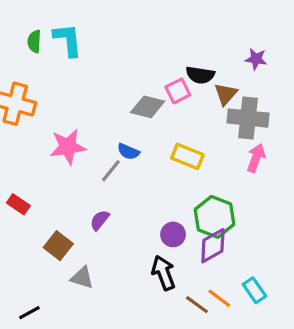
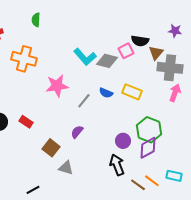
cyan L-shape: (68, 40) -> (85, 57), moved, turned 145
blue semicircle: (128, 152) -> (106, 93), moved
cyan rectangle: (254, 290) -> (174, 176), turned -42

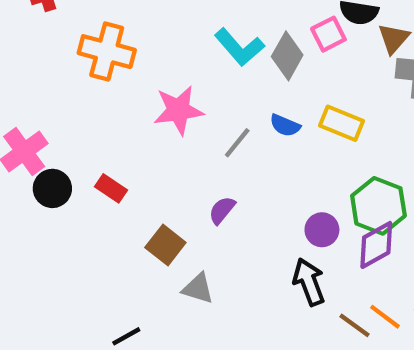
gray diamond: (107, 61) -> (287, 56), turned -75

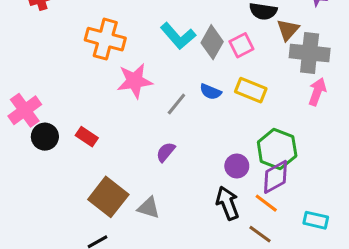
pink square: (328, 34) -> (241, 45), moved
orange cross: (107, 52) -> (105, 39), moved
brown square: (165, 245) -> (108, 197), moved, size x1.4
orange line: (385, 317) -> (266, 203), moved

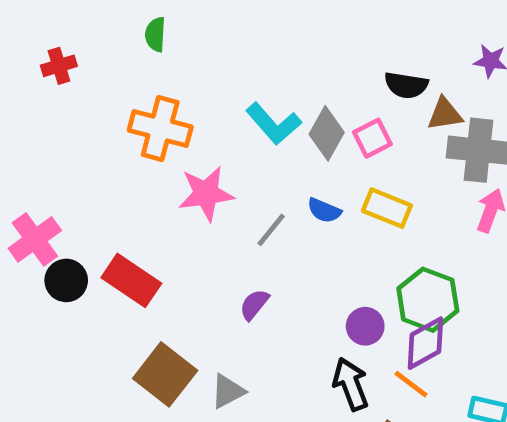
brown triangle: (288, 30) -> (445, 114), turned 40
red rectangle: (87, 137) -> (131, 280), size x1.6
gray triangle: (149, 208) -> (228, 391), turned -45

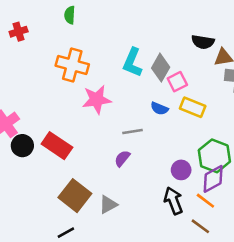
cyan L-shape: (274, 124) -> (132, 62), turned 64
pink square: (372, 138) -> (177, 82), moved
gray line: (271, 230) -> (132, 132), moved, turned 42

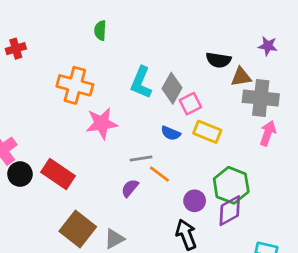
green semicircle: (70, 15) -> (100, 30), moved
orange line: (205, 201) -> (159, 174), moved

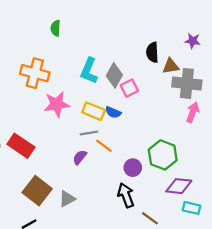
black semicircle: (219, 60) -> (152, 52), turned 78
yellow rectangle: (207, 132) -> (94, 111), moved
purple diamond: (230, 211) -> (179, 186), moved, turned 35

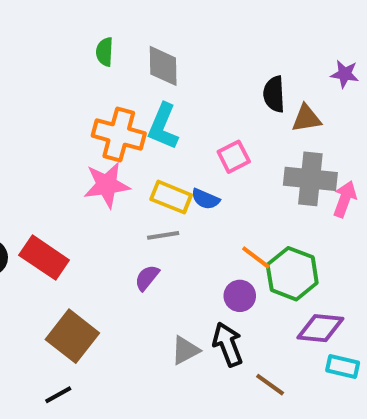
orange cross: (35, 73) -> (119, 135), moved
gray diamond: (114, 75) -> (163, 66), moved, turned -30
gray cross: (187, 83) -> (310, 179), moved
orange line: (104, 146) -> (256, 258), moved
gray triangle: (67, 199) -> (185, 350), moved

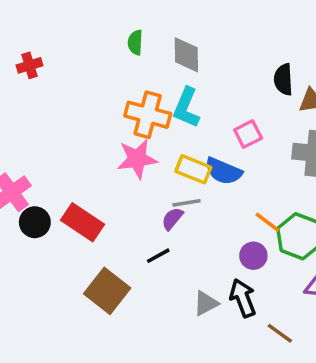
blue semicircle: (205, 199) -> (223, 171), size x1.5
purple semicircle: (147, 278) -> (172, 219), moved
black line: (58, 395) -> (158, 256), moved

